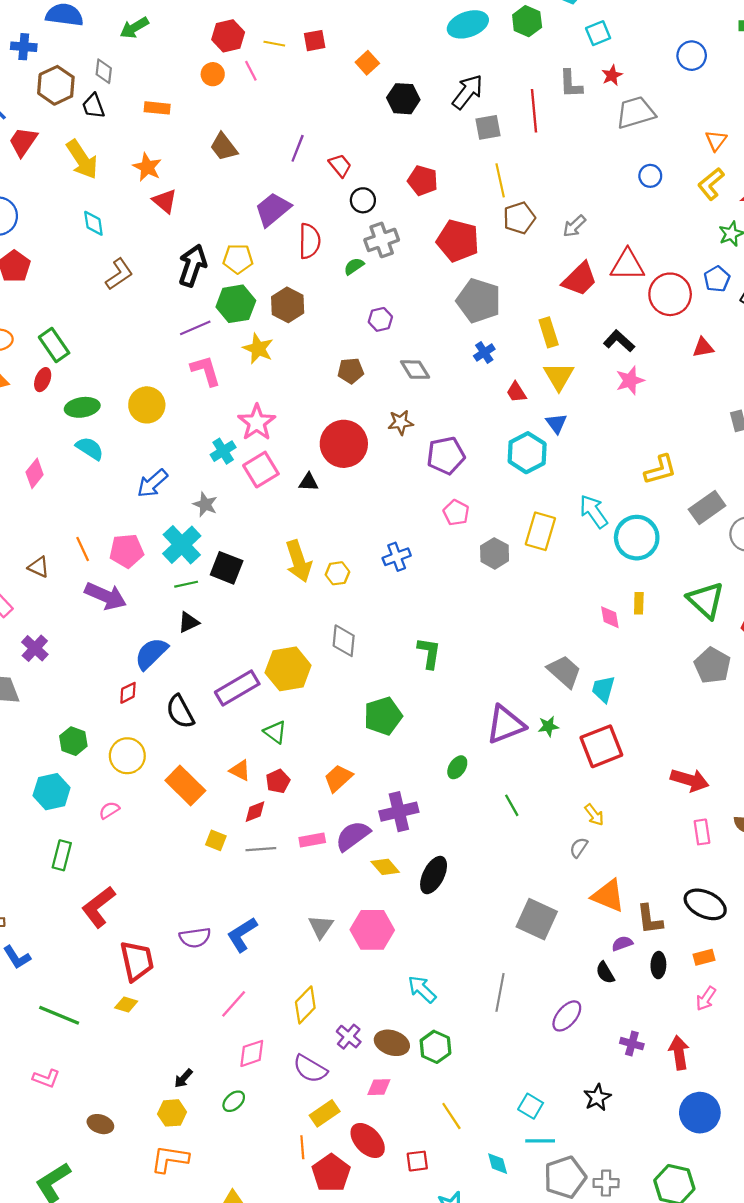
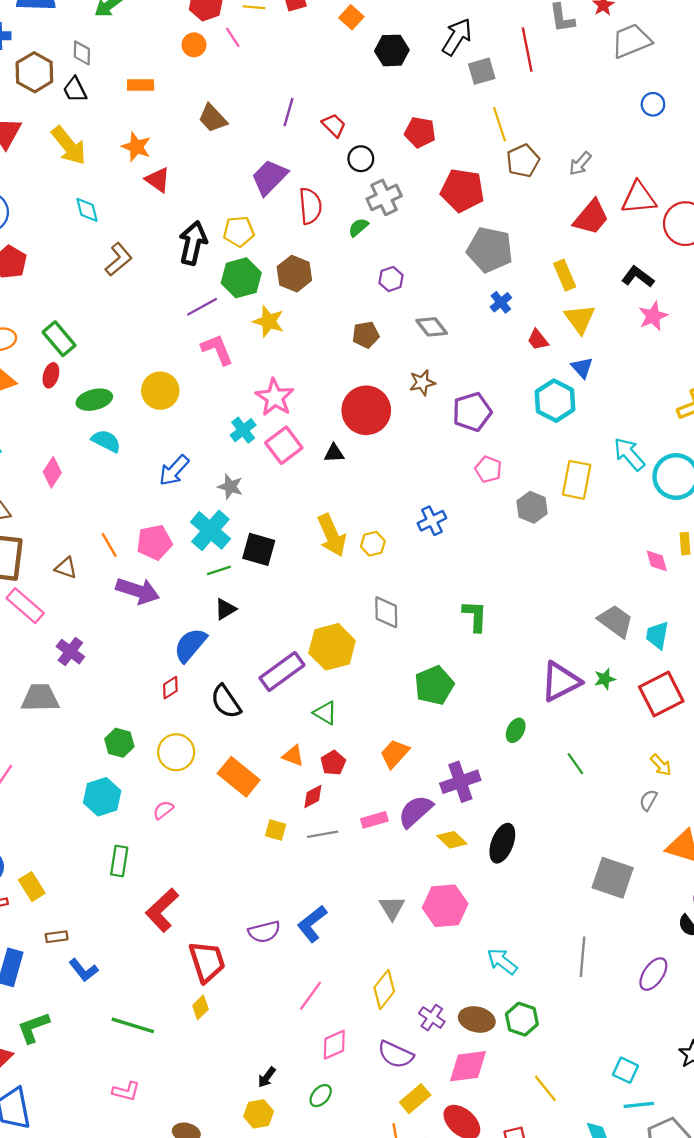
yellow diamond: (126, 1004) -> (200, 1007), turned -55
pink diamond: (379, 1087) -> (468, 1066), size x1.6

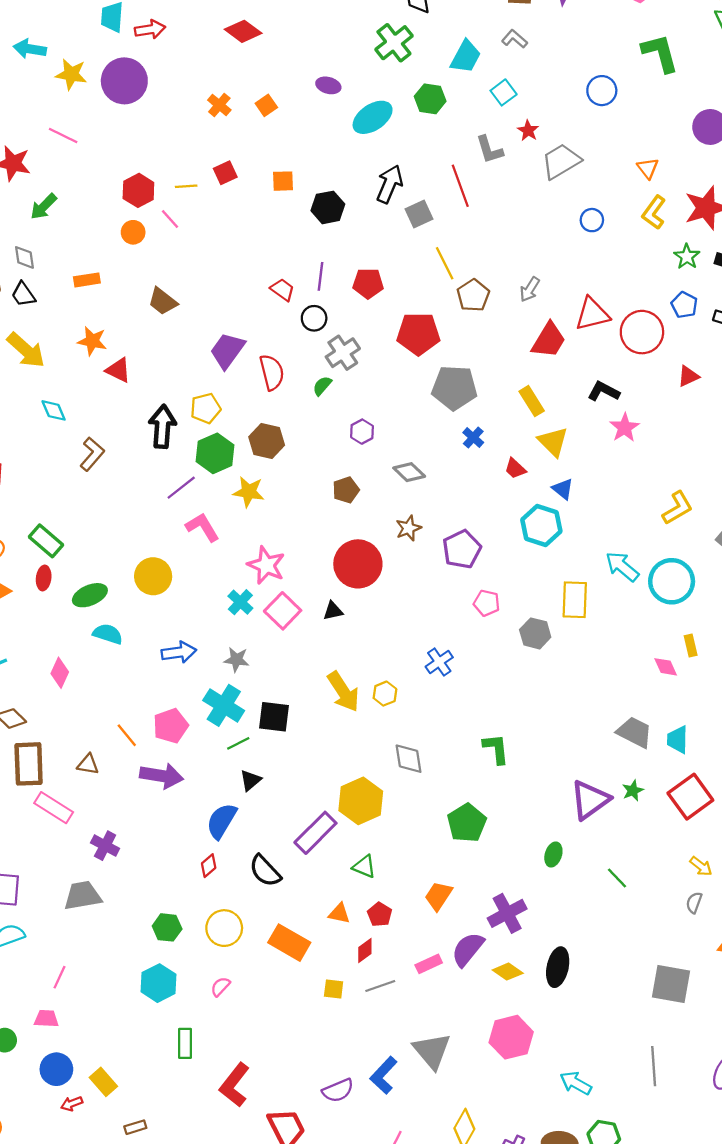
orange square: (351, 17) -> (283, 181), turned -35
purple line: (289, 112) -> (320, 276), moved
blue arrow: (174, 470) -> (179, 652), turned -132
gray triangle: (392, 908) -> (432, 1051), moved, size x1.5

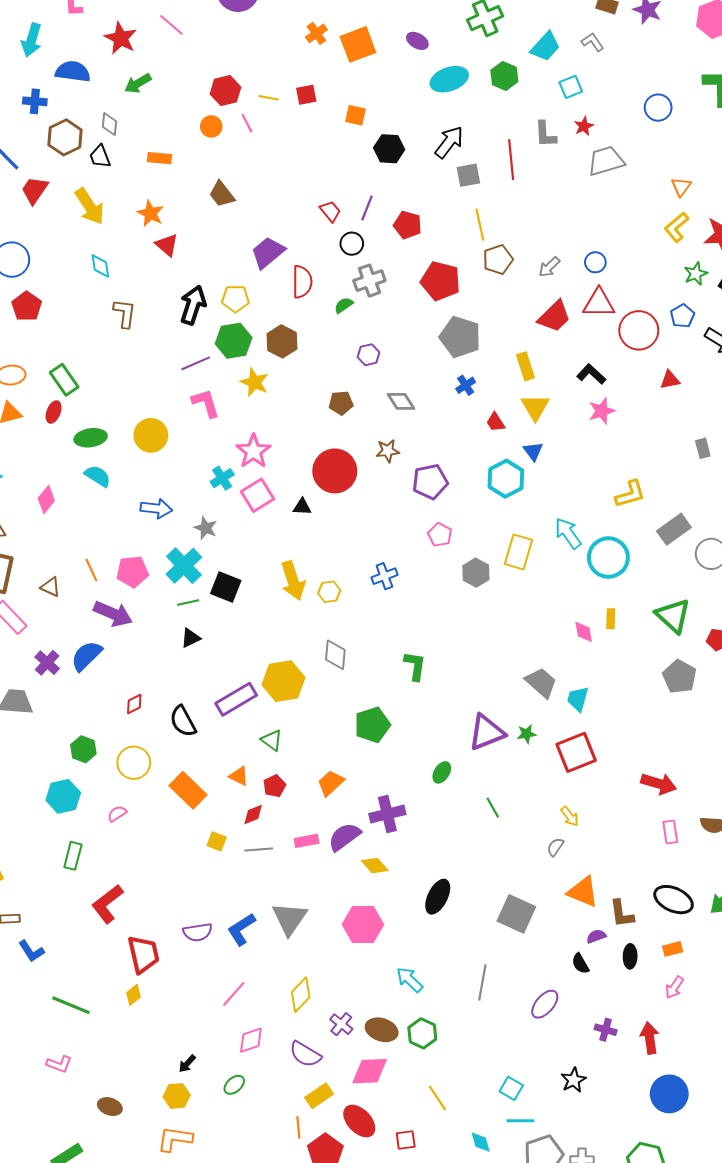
orange square: (266, 105) -> (358, 44), size x1.8
blue circle: (592, 220) -> (595, 262), moved
brown L-shape: (92, 454) -> (125, 313), turned -48
blue semicircle: (222, 821) -> (86, 656), moved
black ellipse: (558, 967) -> (438, 897), moved

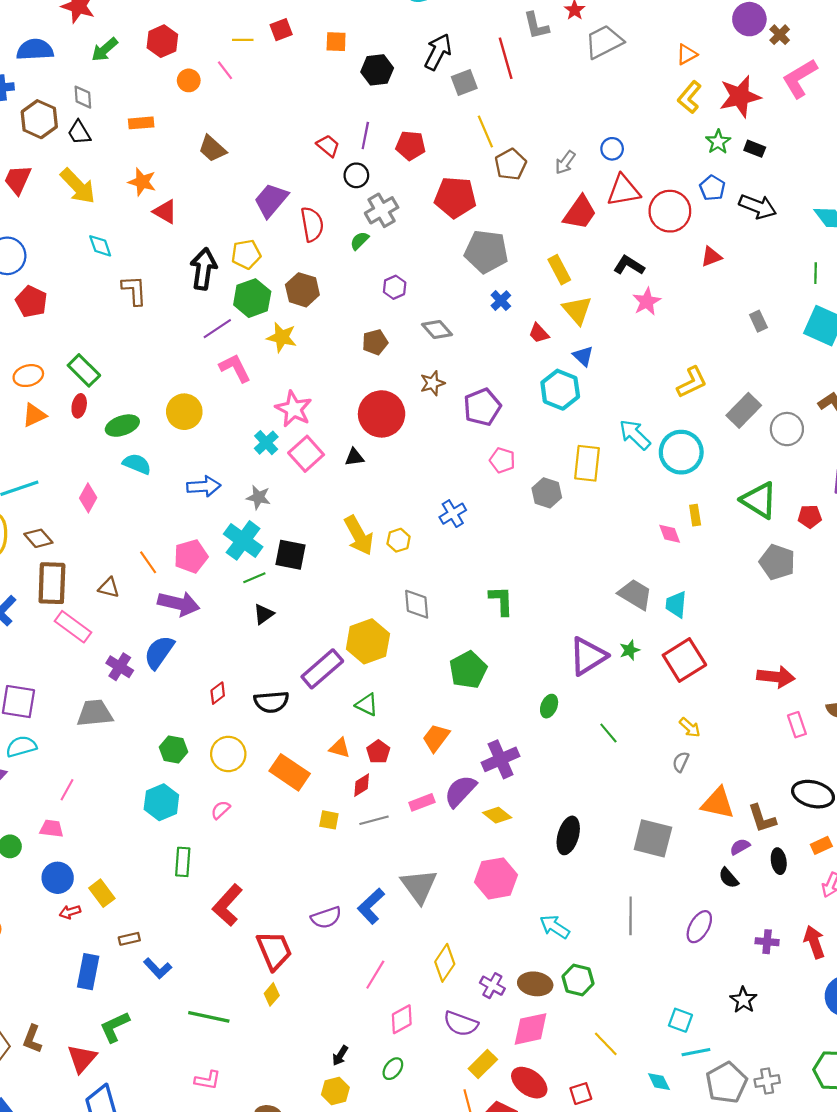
red hexagon: (225, 91) -> (162, 41), moved
orange triangle: (681, 187) -> (687, 54), turned 35
black semicircle: (183, 721) -> (271, 702), turned -56

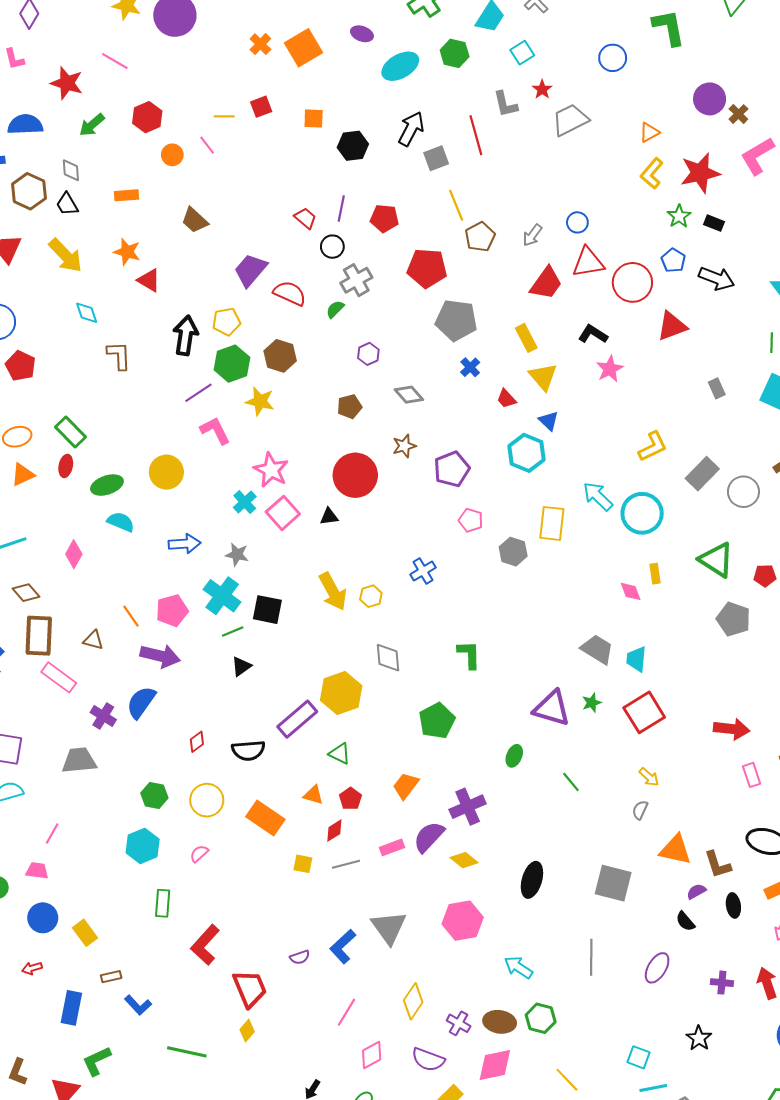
red semicircle: (312, 224) -> (290, 293), turned -56
red triangle: (711, 257) -> (672, 326), size x1.5
purple triangle: (588, 656) -> (552, 708), turned 48
red arrow: (70, 912) -> (32, 968), moved
purple semicircle: (326, 918) -> (300, 957), size x0.7

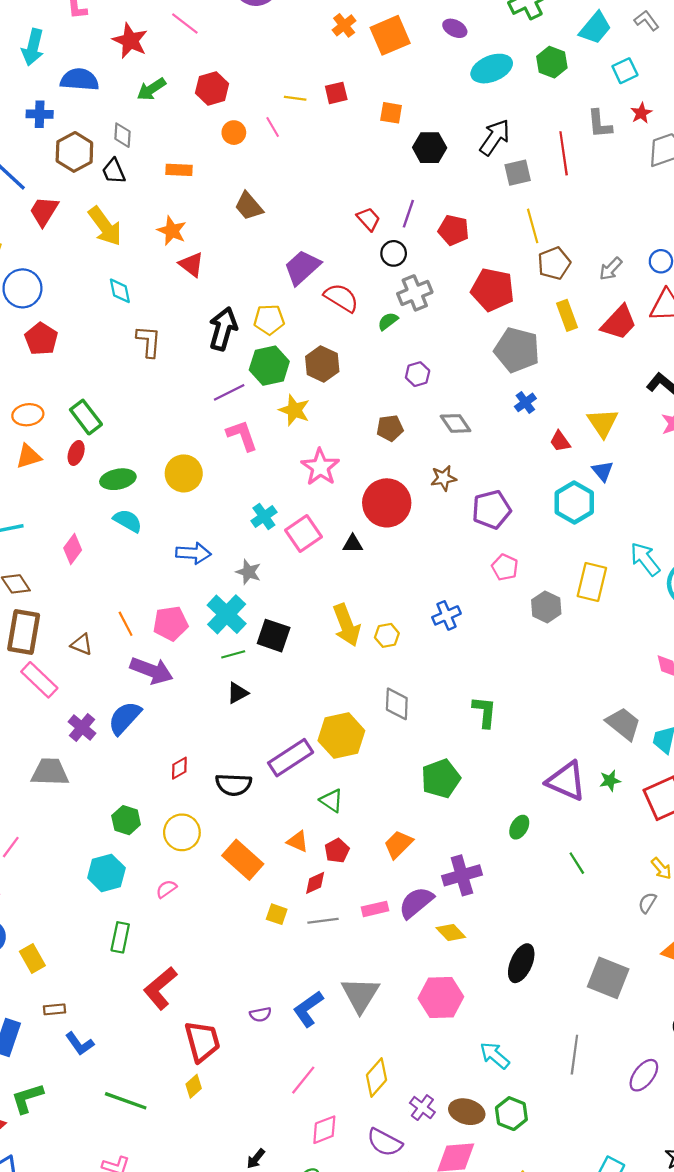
yellow rectangle: (526, 338) -> (567, 315), moved
pink star: (271, 470) -> (320, 467), moved

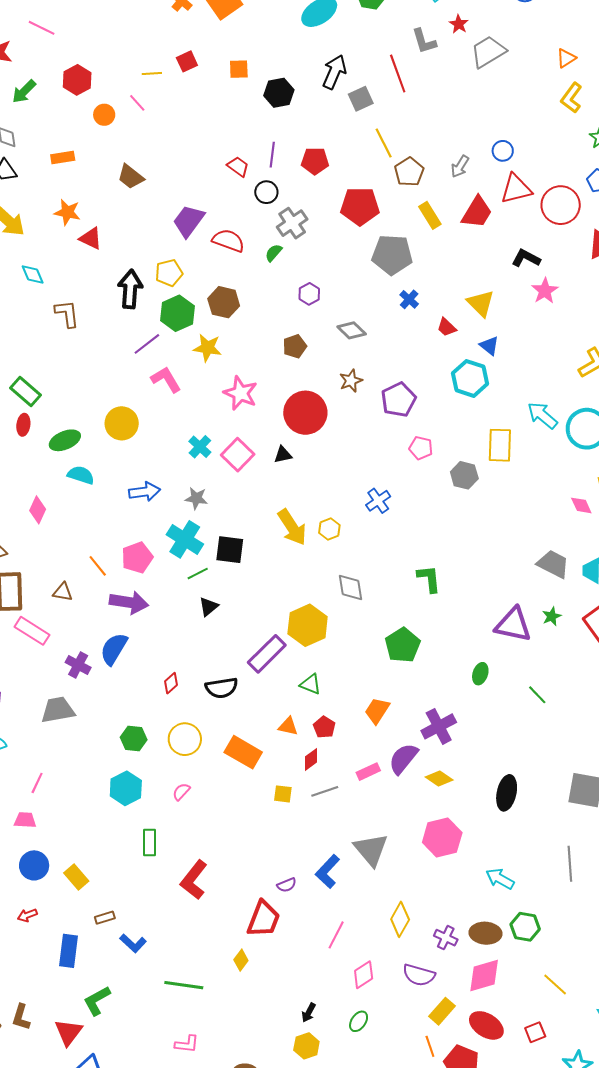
red trapezoid: (202, 1041) -> (263, 919), moved, turned 48

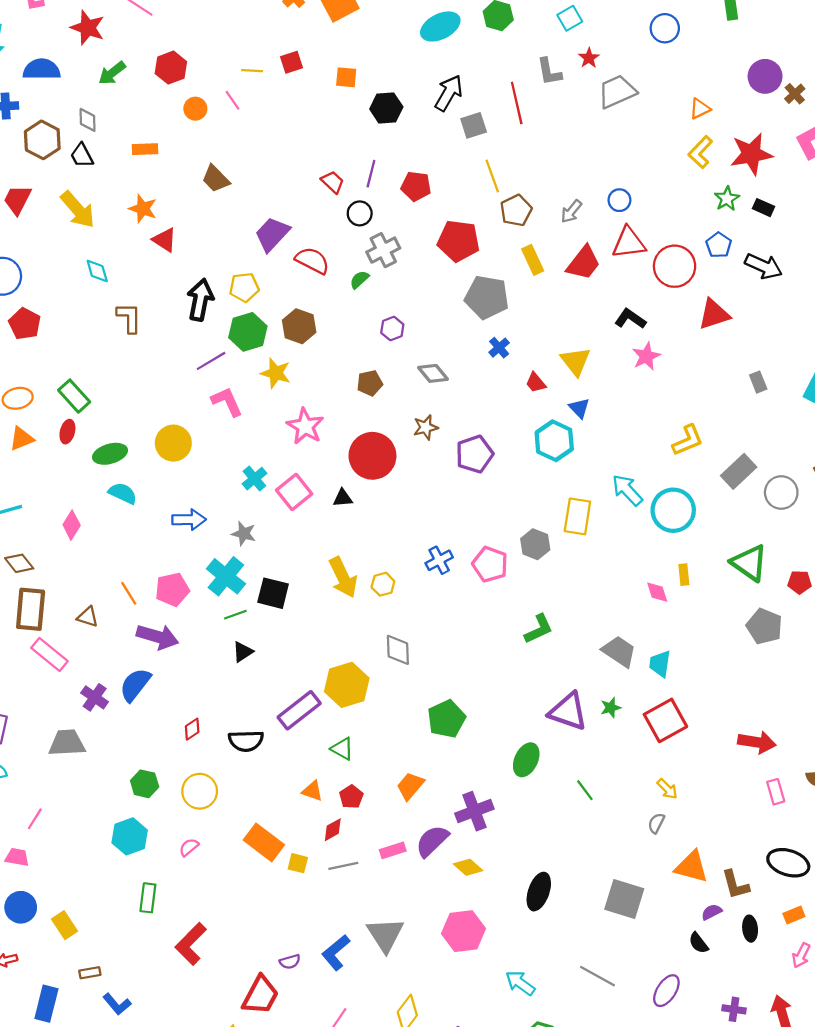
pink pentagon: (421, 448) -> (490, 564), moved, size x1.4
green L-shape: (429, 579) -> (539, 629), moved, turned 64
green ellipse: (480, 674) -> (526, 760), size x1.4
orange rectangle: (243, 752) -> (264, 842), moved
gray line: (570, 864) -> (598, 976), turned -64

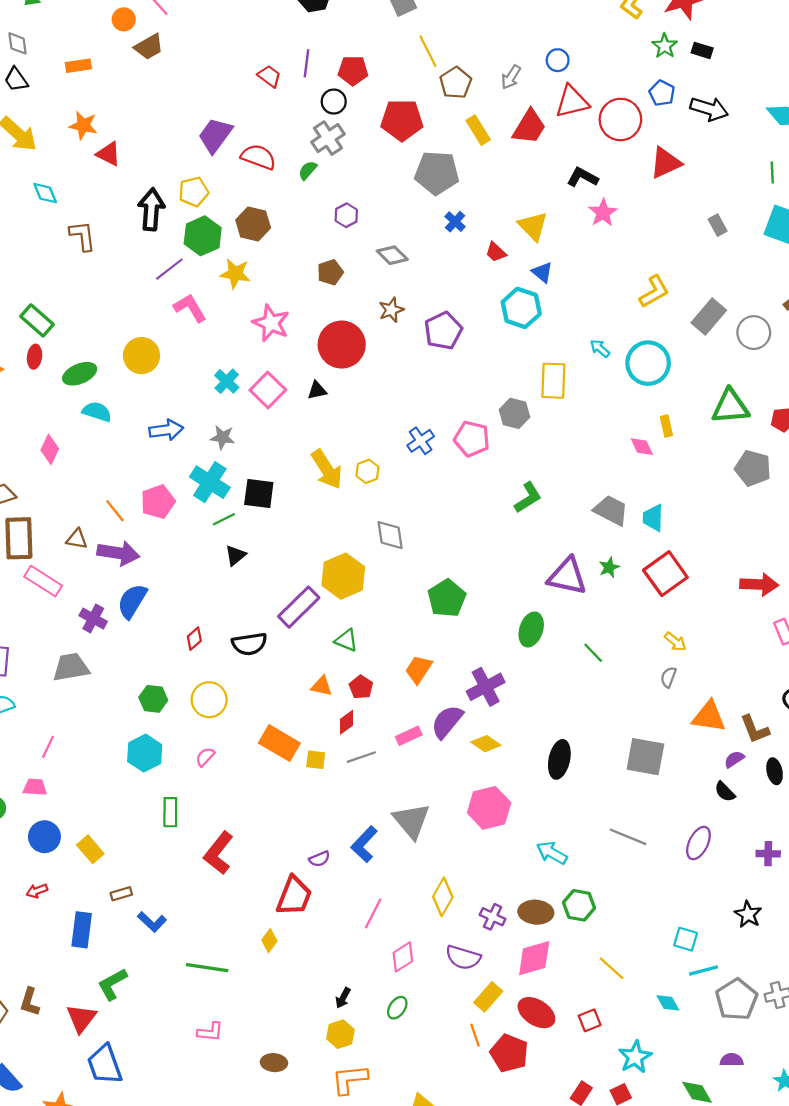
brown trapezoid: (216, 179) -> (149, 47), moved, turned -68
black circle: (360, 213) -> (334, 102), moved
cyan arrow: (627, 490) -> (600, 348), size x0.6
green triangle: (749, 563) -> (730, 407), turned -33
purple arrow: (158, 637) -> (118, 553), moved

